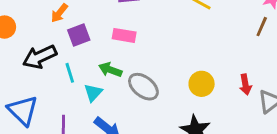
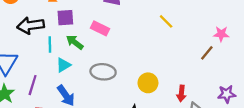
green arrow: (110, 70) -> (75, 42), moved
gray ellipse: (143, 87) -> (103, 72), turned -50

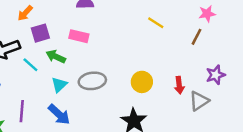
yellow line: (166, 21) -> (156, 23), moved
cyan line: (50, 44) -> (30, 65), turned -35
cyan triangle: (63, 65) -> (59, 85), moved
purple star: (227, 94) -> (216, 75), moved

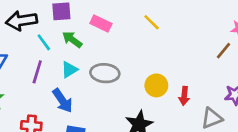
yellow line: (156, 23) -> (152, 22), moved
red arrow: (179, 85) -> (184, 96), moved
purple line: (22, 111) -> (37, 72), moved

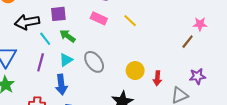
pink rectangle: (101, 23) -> (99, 18), moved
gray ellipse: (105, 73) -> (94, 62), turned 50
blue arrow: (63, 101) -> (61, 85), turned 30

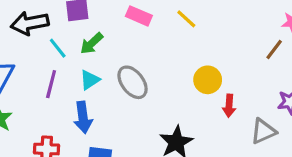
green arrow: (68, 36) -> (92, 43), turned -77
yellow circle: (135, 71) -> (208, 80), moved

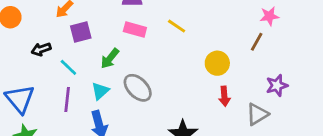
black arrow: (30, 23) -> (41, 49), size x0.6
green arrow: (92, 43) -> (110, 58), moved
yellow circle: (208, 80) -> (217, 63), moved

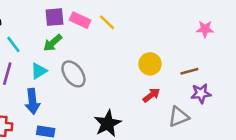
yellow line: (177, 26) -> (107, 22), moved
purple square: (81, 32) -> (54, 17), moved
brown line: (257, 42) -> (189, 71), moved, turned 36
red arrow: (224, 96) -> (151, 95), turned -132

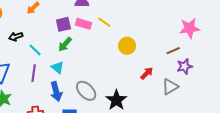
pink star: (205, 29) -> (190, 28), moved, size x1.5
yellow circle: (150, 64) -> (127, 46), moved
cyan triangle: (39, 71) -> (58, 67), turned -40
gray ellipse: (73, 74) -> (86, 91), moved

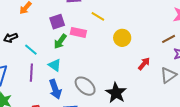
pink rectangle: (83, 24) -> (78, 32), moved

